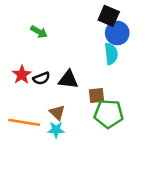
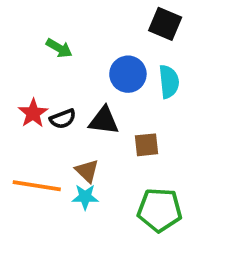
blue circle: (117, 33) -> (128, 74), moved
green pentagon: (109, 114) -> (160, 210), moved

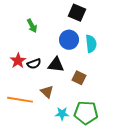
black square: (165, 24) -> (77, 13), moved
green arrow: (59, 48) -> (32, 26), turned 32
brown square: (147, 145) -> (79, 78), turned 32
cyan star: (85, 197) -> (62, 114), moved

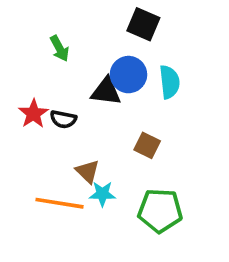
black semicircle: (34, 64) -> (63, 119), turned 32
black triangle: (56, 65) -> (106, 91), moved
orange line: (20, 100) -> (60, 203), moved
cyan star: (62, 114) -> (102, 194), moved

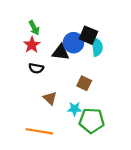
black square: (143, 24) -> (88, 35), moved
red star: (33, 114) -> (32, 45), moved
cyan star: (102, 194) -> (75, 109), moved
orange line: (60, 203) -> (39, 131), moved

